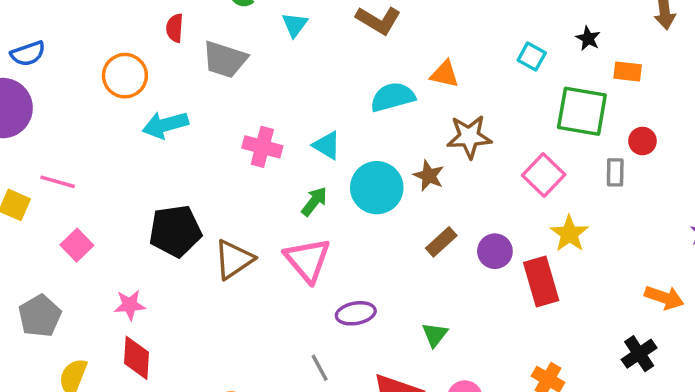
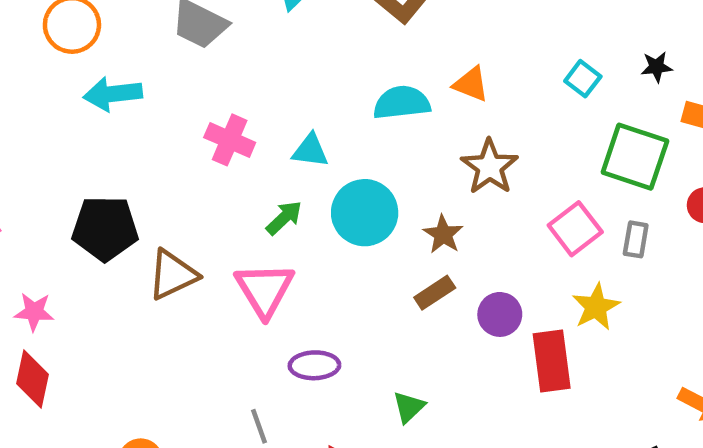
black star: (588, 38) -> (657, 67), turned 30
brown star: (469, 137) -> (490, 167), turned 30
cyan triangle: (327, 145) -> (310, 150), turned -32
gray rectangle: (615, 172) -> (636, 239), moved
brown star: (429, 176) -> (443, 234), moved

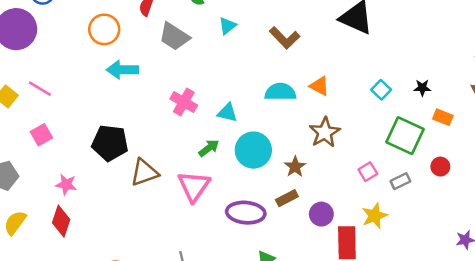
pink square: (575, 229) -> (368, 172), size x0.7
gray rectangle: (636, 239) -> (400, 181), turned 48
purple ellipse: (314, 365) -> (246, 213), moved, size x1.4

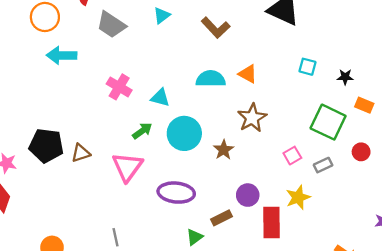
cyan square: (381, 90) -> (308, 67), moved, turned -30
black pentagon: (110, 143) -> (46, 145), moved
brown triangle: (144, 172) -> (81, 153), size x0.7
brown rectangle: (287, 198) -> (221, 218), moved

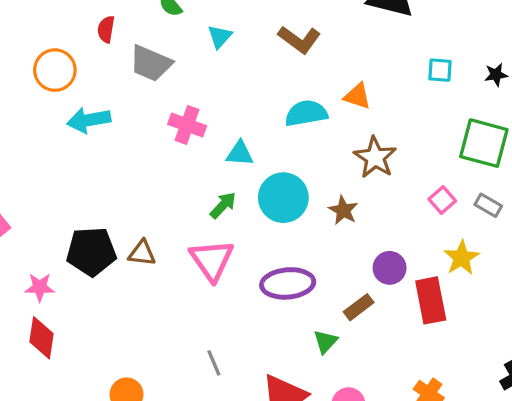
pink cross: (119, 87) -> (187, 125), moved
brown triangle: (81, 153) -> (142, 253), turned 36
gray rectangle: (323, 165) -> (488, 205), turned 66

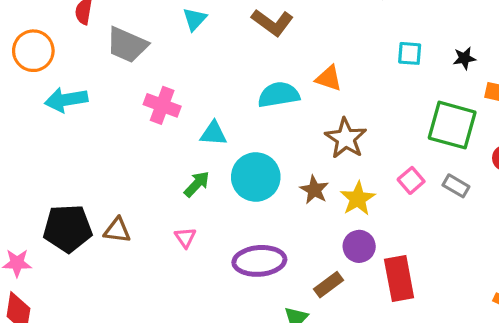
yellow star: (461, 258) -> (358, 199), moved
pink triangle: (212, 260) -> (185, 238), size x0.5

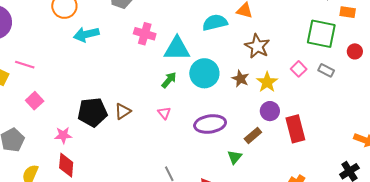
cyan triangle: (213, 133) -> (177, 49), size x1.6
brown triangle: (117, 230) -> (123, 111), turned -36

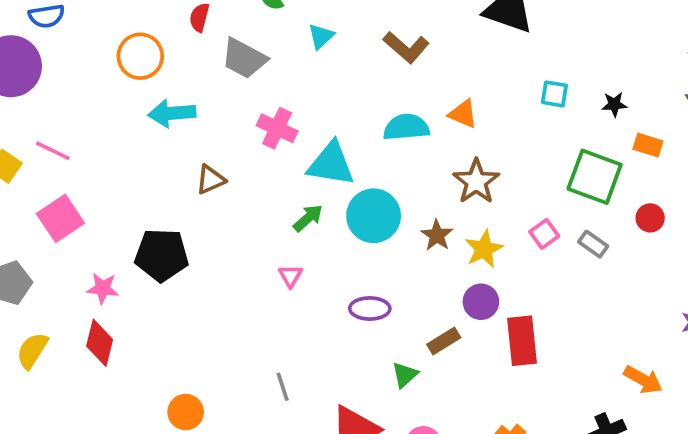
pink square: (35, 101) -> (60, 218), size x1.4
brown triangle: (123, 111) -> (211, 180), moved
purple ellipse: (210, 124) -> (370, 308), size x0.7

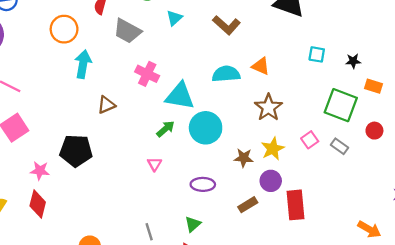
cyan arrow: (172, 113) -> (83, 64), turned 104
brown star: (437, 235) -> (244, 158), moved, turned -30
green triangle: (405, 375) -> (193, 224), moved

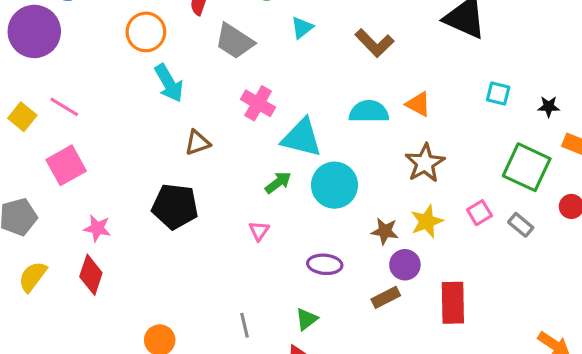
cyan arrow: (83, 64) -> (169, 83), turned 136
black pentagon: (76, 151) -> (175, 206), moved
purple circle: (271, 181) -> (405, 265), moved

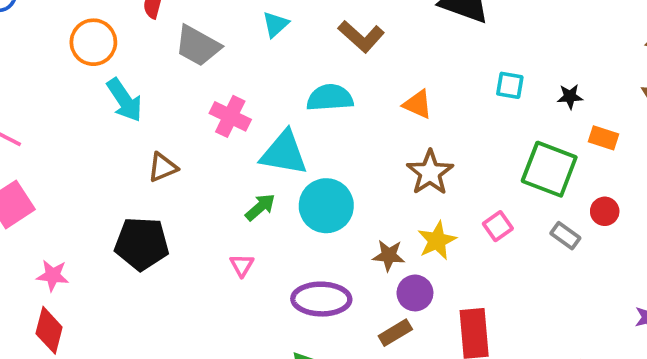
cyan semicircle: (369, 112) -> (330, 98), moved
gray rectangle: (521, 225) -> (565, 236), moved
purple ellipse: (325, 264) -> (321, 299), size x1.4

